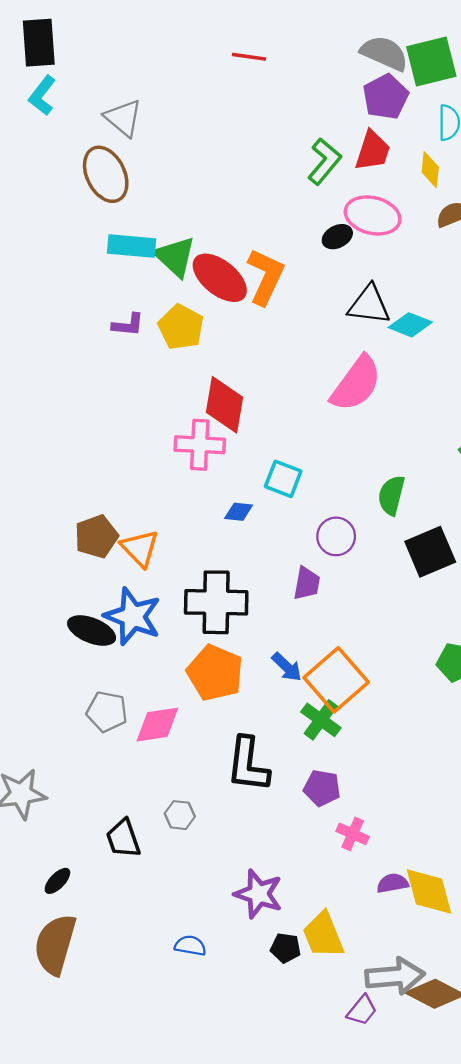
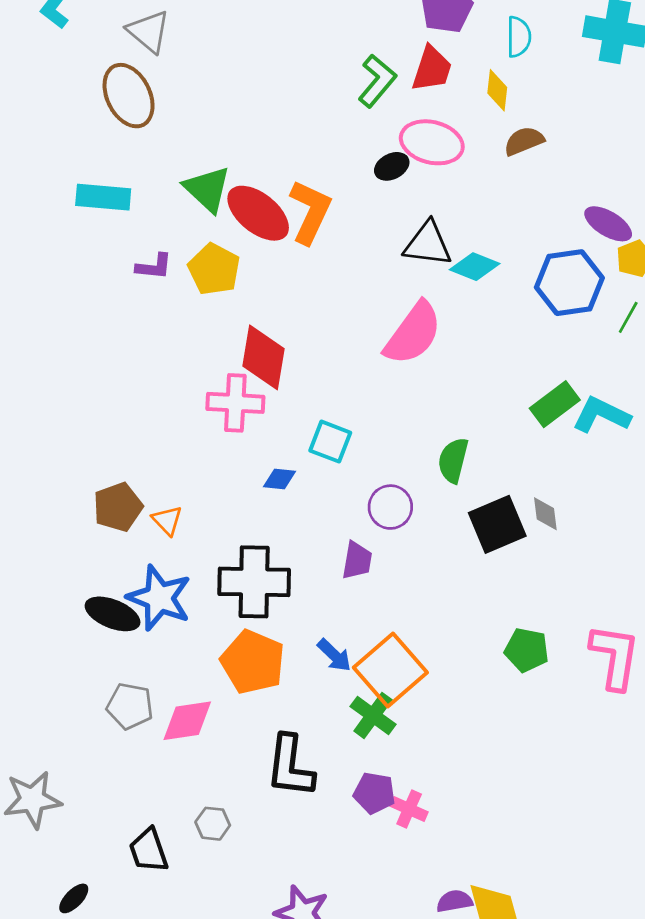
cyan rectangle: (132, 246) -> (103, 197), moved
orange triangle: (140, 548) -> (167, 520), size x0.7
pink cross: (353, 834) -> (409, 809), moved

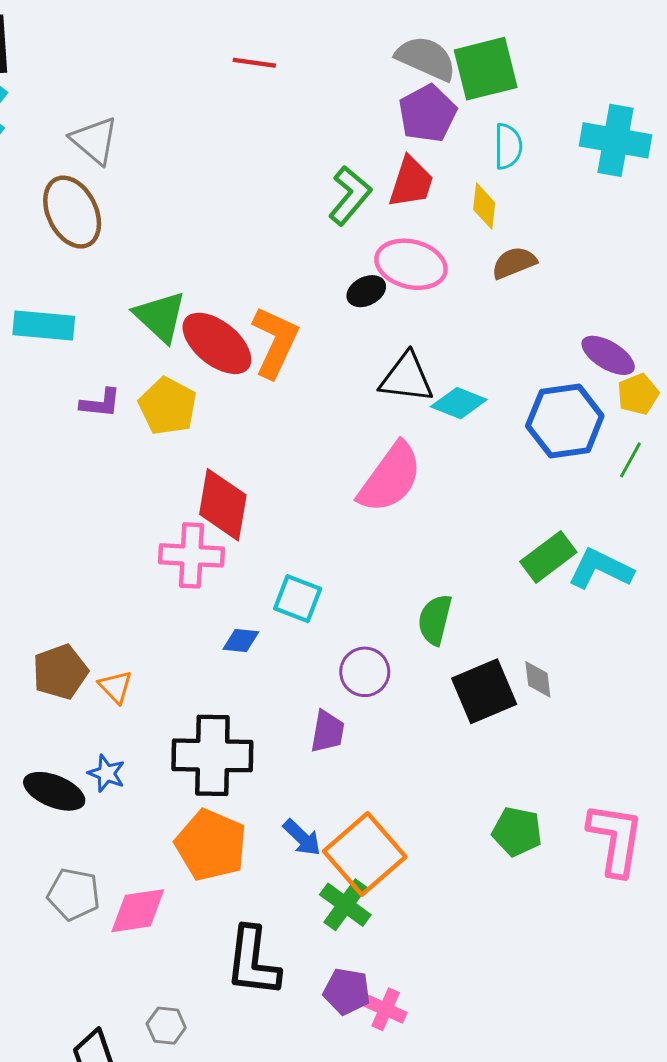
blue star: (159, 598) -> (106, 773), size x0.5

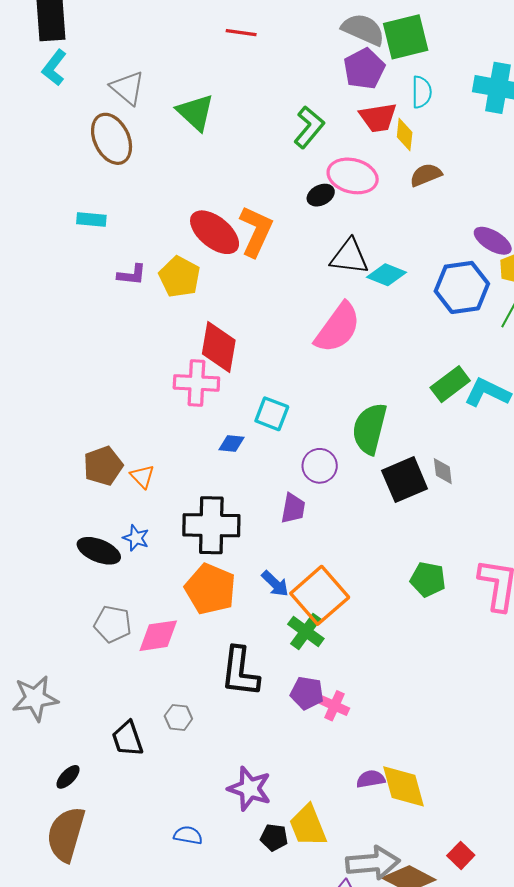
red trapezoid: (411, 182) -> (378, 118), moved, turned 63
green triangle: (160, 317) -> (195, 112), moved
cyan rectangle: (44, 326) -> (91, 219), size x0.7
green semicircle: (435, 620) -> (370, 429), size x1.4

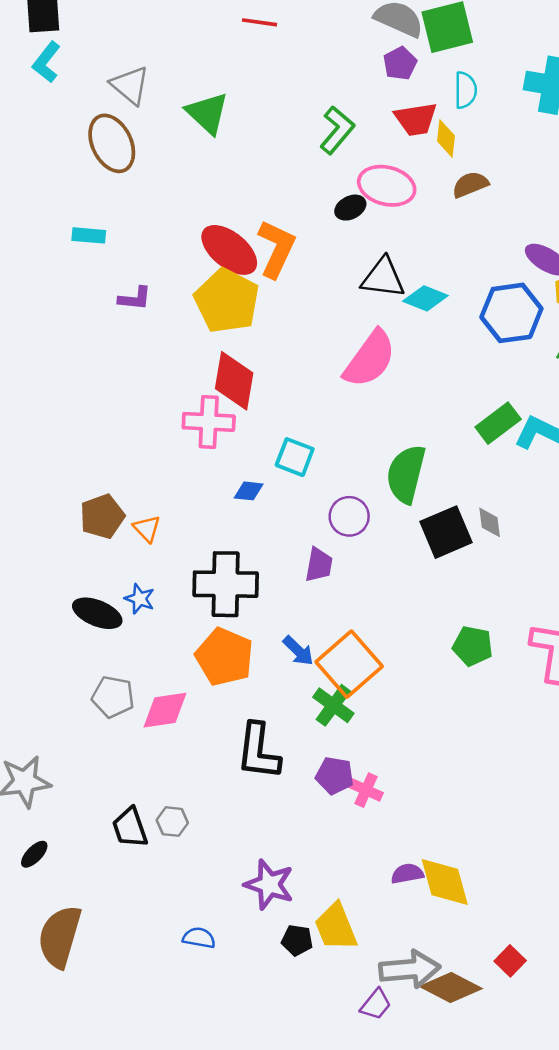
purple pentagon: (364, 69) -> (400, 63), size x0.7
yellow pentagon: (179, 277) -> (227, 301), moved, size x1.4
gray hexagon: (178, 717) -> (172, 822), moved
black ellipse: (68, 777) -> (34, 854), moved

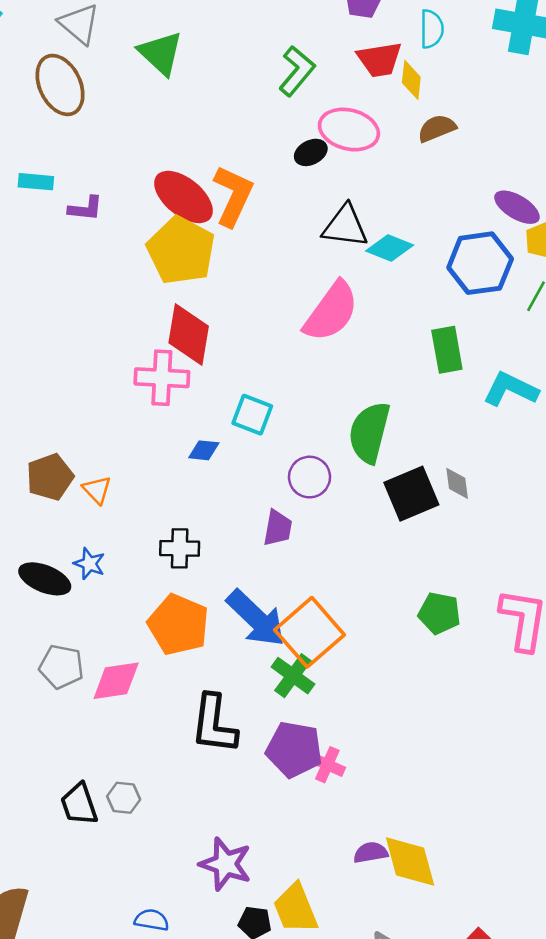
purple L-shape: (135, 298) -> (85, 208), moved
green rectangle: (498, 423) -> (447, 350), moved, turned -63
black cross: (226, 584) -> (180, 548), size x0.6
blue arrow: (298, 651) -> (256, 618), size x1.8
purple pentagon: (335, 776) -> (294, 749), size x1.4

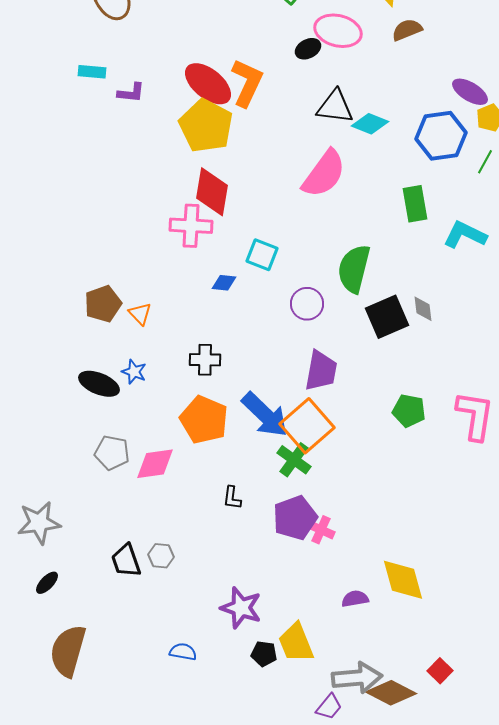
purple trapezoid: (278, 528) -> (321, 371), moved, size x1.4
black L-shape: (214, 724) -> (232, 498), size x0.5
purple pentagon: (294, 749) -> (295, 518), turned -30
yellow diamond: (410, 861) -> (403, 580), moved

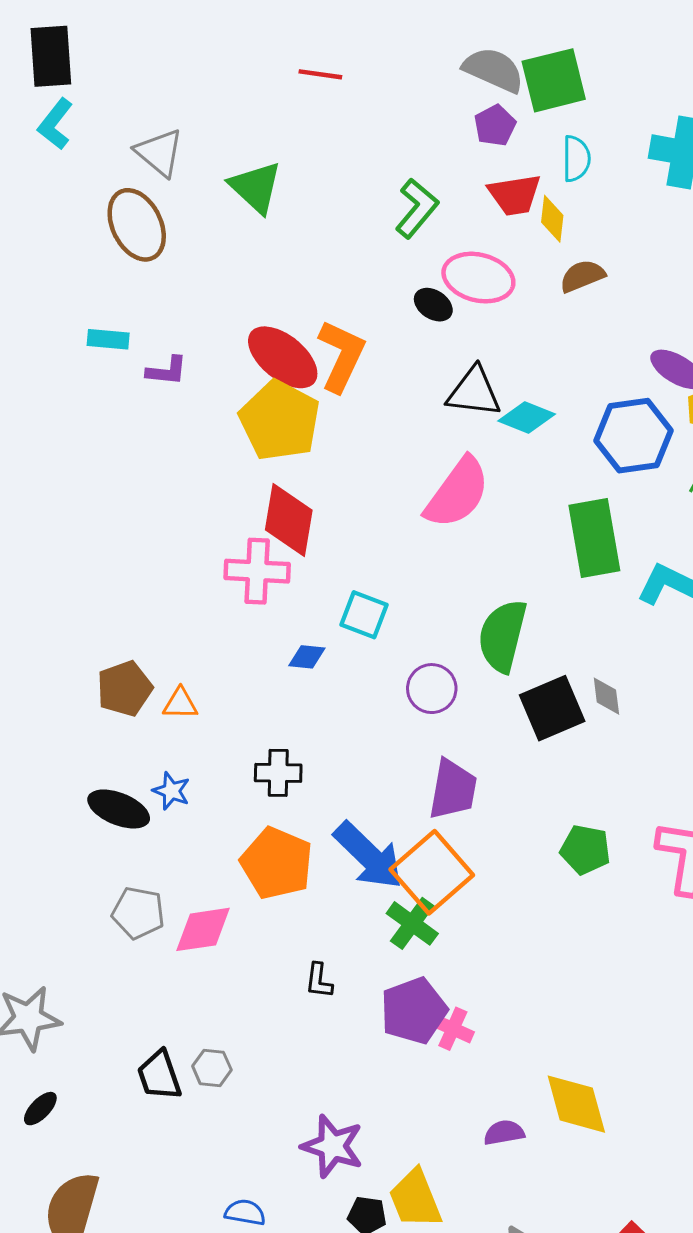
black ellipse: (308, 49) -> (433, 305), turned 60
green rectangle: (415, 204) -> (594, 538), size x1.4
orange triangle: (140, 314) -> (180, 704), turned -45

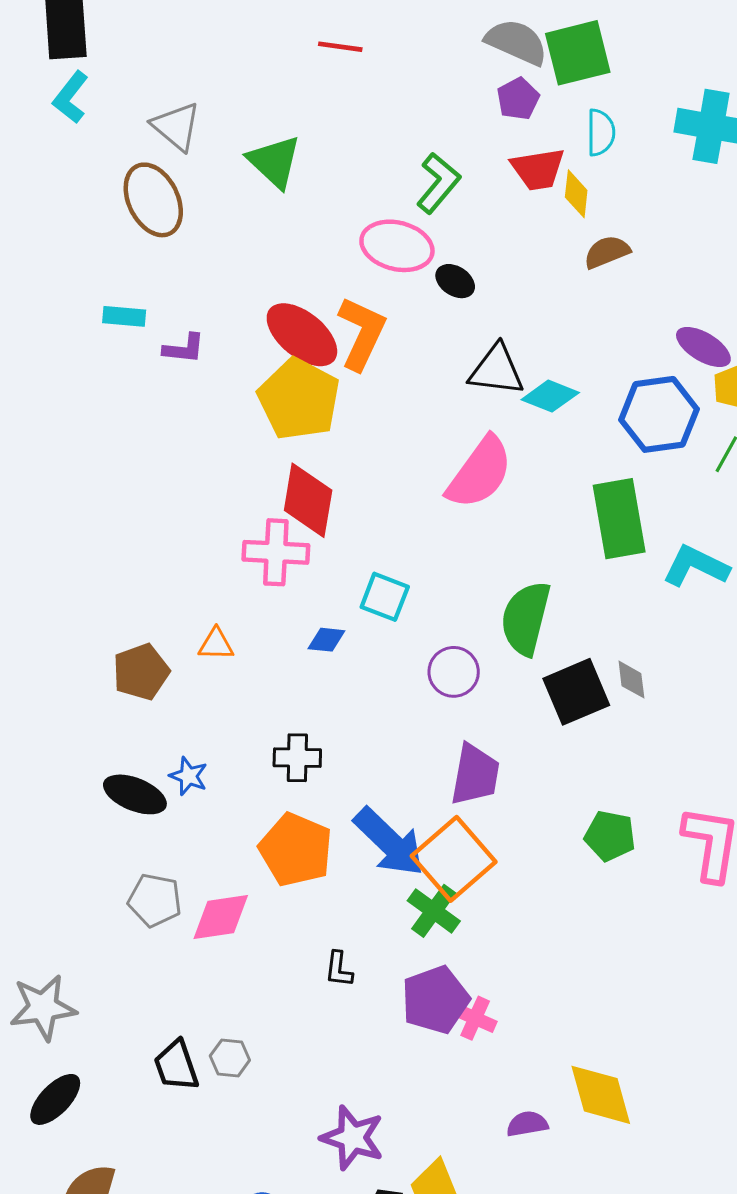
pink ellipse: (478, 278) -> (397, 246), moved
orange triangle: (180, 704) -> (216, 644), moved
black ellipse: (40, 1109) -> (55, 1099), size x1.5

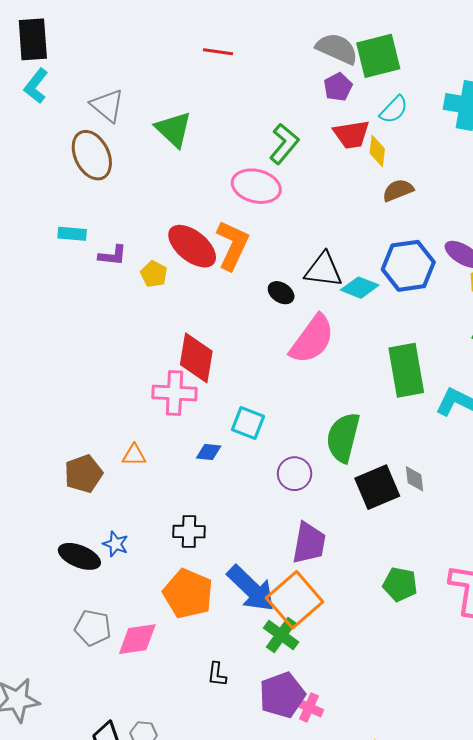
cyan semicircle: (601, 132) -> (394, 110), turned 44
black ellipse: (455, 281) -> (281, 293), moved
yellow pentagon: (299, 399) -> (154, 274), moved, size x0.5
blue hexagon: (659, 414) -> (408, 266), moved

